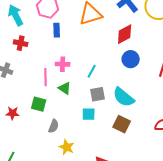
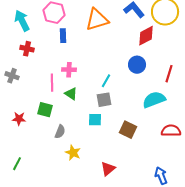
red diamond: (125, 34) -> (146, 36), moved
cyan line: (92, 71) -> (106, 81), moved
cyan semicircle: (124, 97) -> (154, 100), moved, turned 120

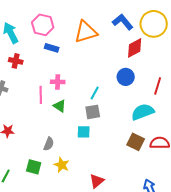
blue rectangle: (63, 36) -> (52, 48), turned -72
green square: (45, 110) -> (34, 167), moved
brown square: (128, 130) -> (136, 142), moved

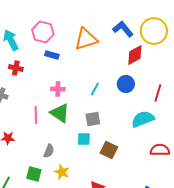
cyan line: (95, 93) -> (95, 89), moved
pink line: (41, 95) -> (36, 115), moved
green triangle: (60, 106) -> (60, 113), size x1.5
brown square: (136, 142) -> (109, 150), moved

